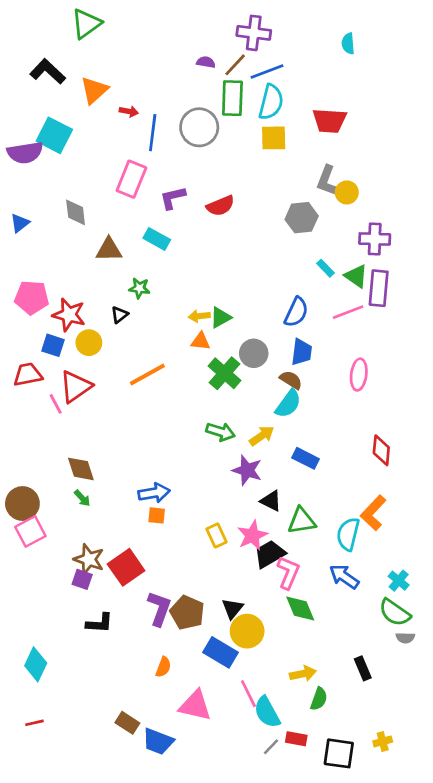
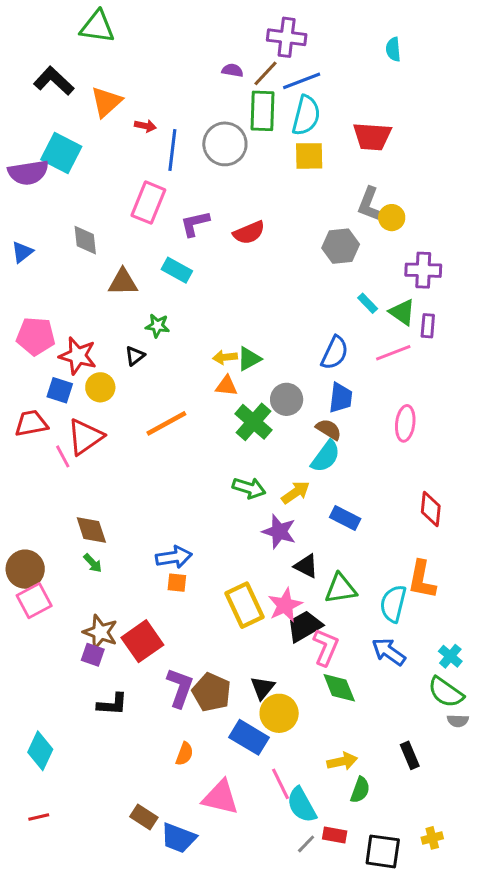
green triangle: (86, 24) -> (97, 27), turned 44
purple rectangle: (379, 288) -> (428, 326), size x0.6
orange L-shape: (373, 513) -> (422, 580), turned -32
yellow rectangle: (216, 535) -> (244, 605), size x1.6

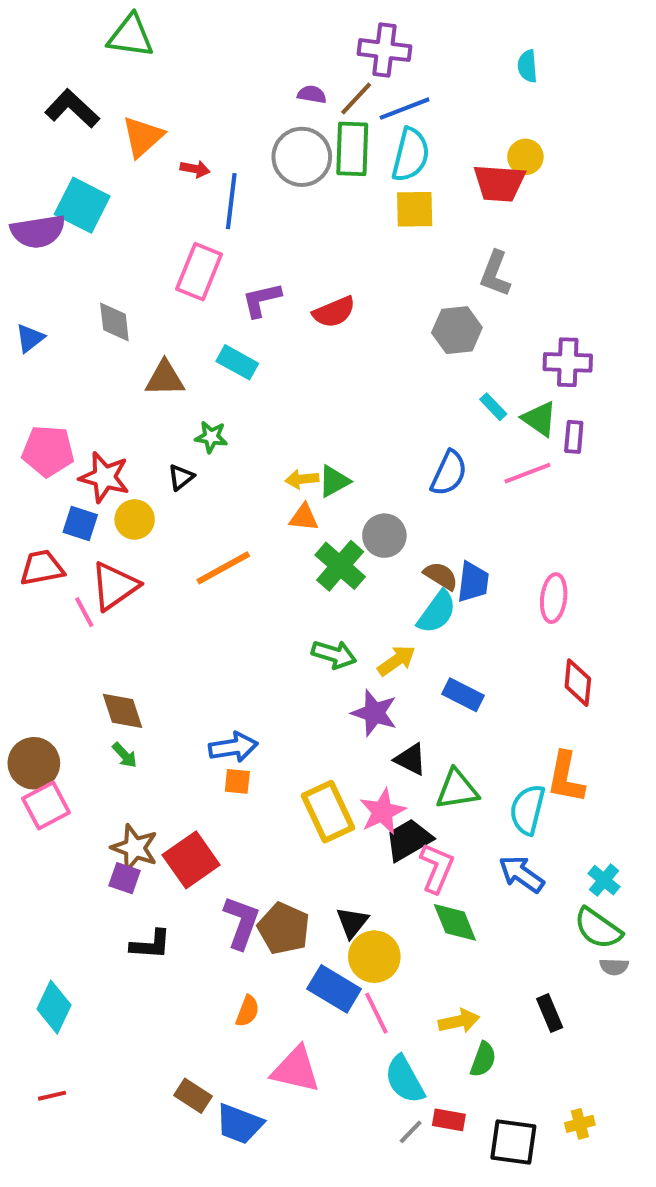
gray circle: (225, 144) -> (302, 157), moved
yellow circle: (392, 218) -> (525, 157), moved
blue trapezoid: (341, 398) -> (473, 582), moved
pink ellipse: (405, 423) -> (554, 598), moved
pink line: (281, 784) -> (376, 1013), moved

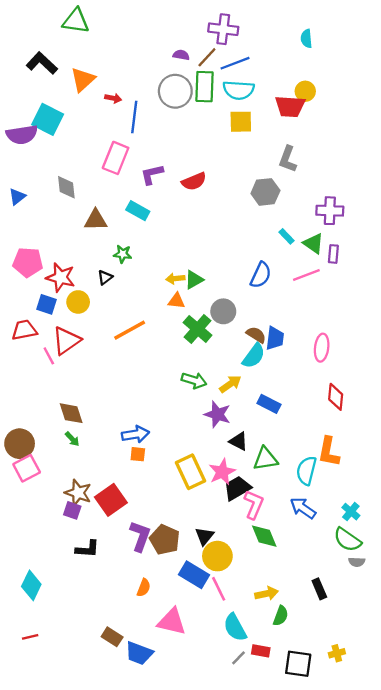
cyan semicircle: (411, 155) -> (239, 90), turned 80

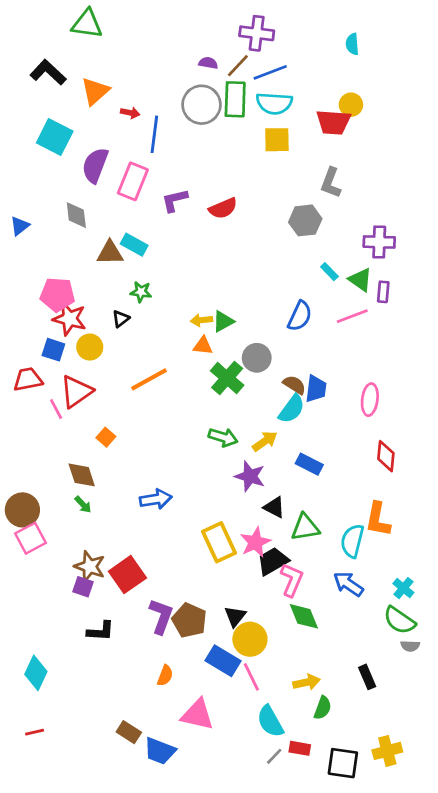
purple semicircle: (22, 135) -> (95, 165), moved, turned 120
cyan rectangle: (138, 211) -> (134, 245), moved
pink pentagon: (28, 262) -> (57, 295), moved
orange square: (138, 454) -> (106, 437), moved, turned 35
yellow cross: (337, 653) -> (387, 751), size x1.5

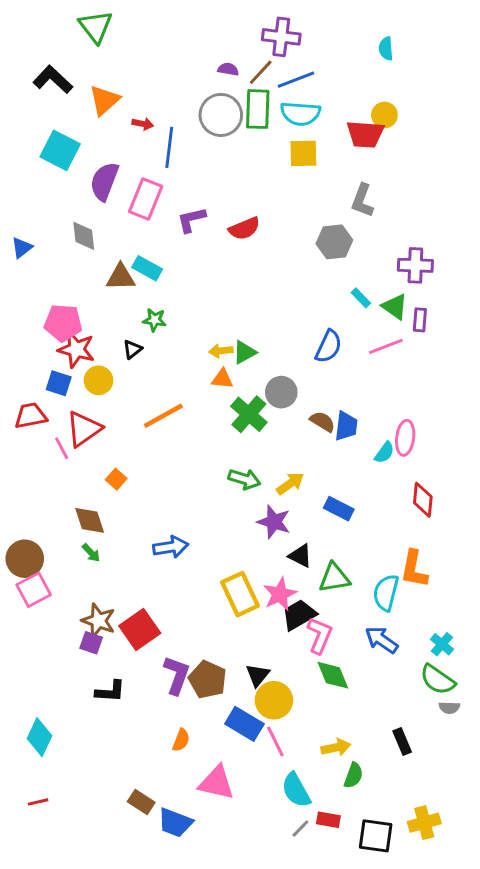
green triangle: (87, 24) -> (96, 27), turned 44
cyan semicircle: (292, 409) -> (384, 453), moved, size x0.7

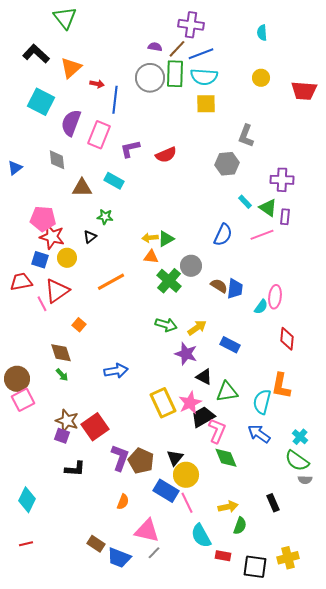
red trapezoid: (365, 134) -> (304, 91), moved
cyan rectangle: (147, 268) -> (114, 181), moved
gray line: (300, 828) -> (154, 553), moved

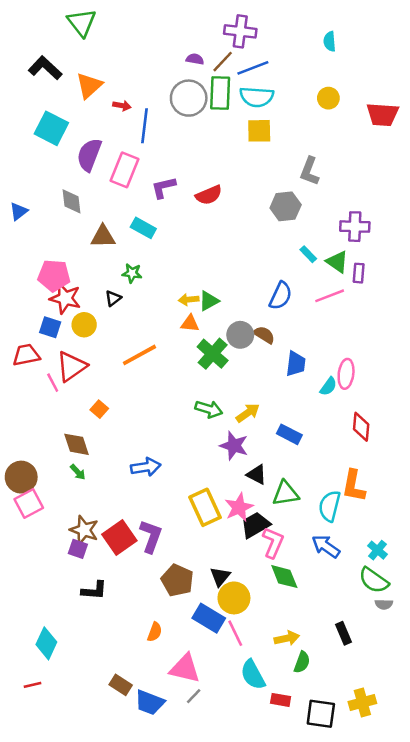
brown semicircle: (219, 286) -> (264, 335), moved
purple L-shape: (120, 458) -> (151, 536), moved
cyan diamond: (27, 500) -> (46, 643), moved

